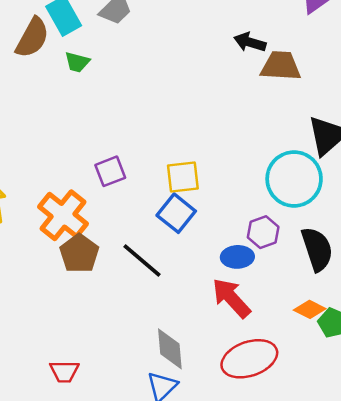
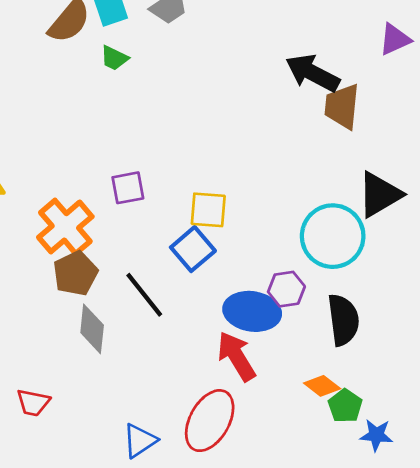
black arrow: (250, 42) -> (313, 73), size x1.5
brown trapezoid: (281, 66) -> (342, 106), turned -99
blue ellipse: (237, 257) -> (252, 311), size x1.5
gray diamond: (170, 349) -> (92, 329), moved
red ellipse: (249, 359) -> (210, 421), moved, turned -52

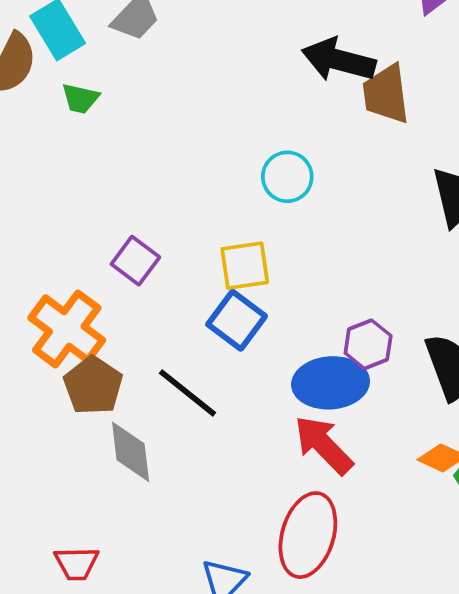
purple square: (128, 188) -> (135, 261), turned -30
cyan circle: (333, 236) -> (287, 177), moved, size x0.6

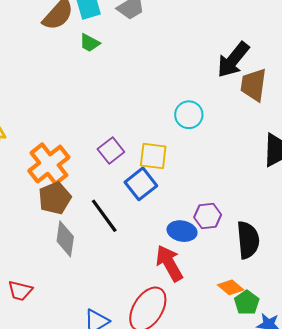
black arrow: (339, 60) -> (233, 60), turned -81
purple square: (135, 261) -> (111, 151), moved
blue ellipse: (331, 383) -> (182, 231), size x0.7

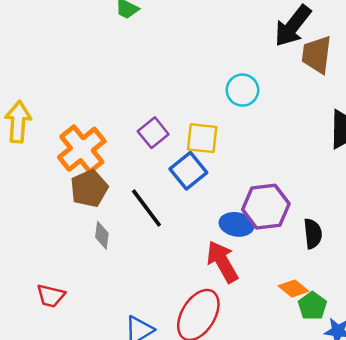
purple hexagon: (208, 216) -> (266, 207), size x1.5
gray diamond: (65, 239) -> (102, 235), size x0.7
black semicircle: (248, 240) -> (313, 234), size x0.7

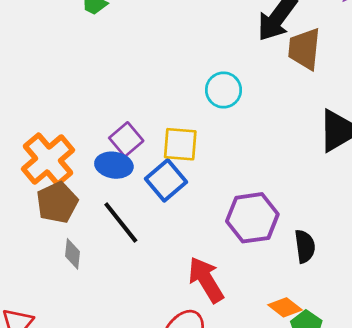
blue ellipse: (237, 224) -> (114, 165), moved

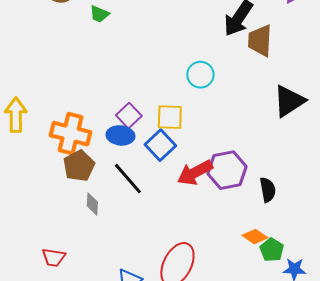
orange cross: (48, 160) -> (71, 134), turned -33
red arrow: (206, 280) -> (195, 173), moved, turned -84

